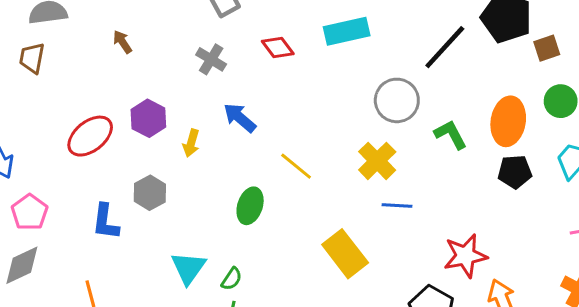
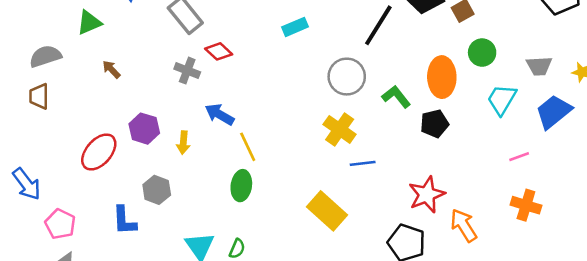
cyan rectangle: (347, 31) -> (295, 27), size x0.7
red diamond: (278, 47) -> (219, 51), moved
yellow line: (296, 166) -> (248, 147), moved, turned 36
black pentagon: (515, 172) -> (434, 124), moved

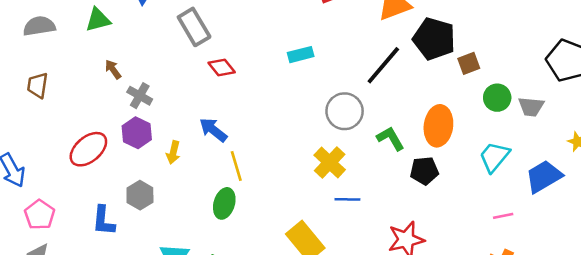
green circle: (482, 53) -> (497, 98), moved
gray semicircle: (45, 56) -> (39, 26), moved
gray trapezoid: (539, 66) -> (531, 107), moved
gray cross: (187, 71) -> (140, 96), moved

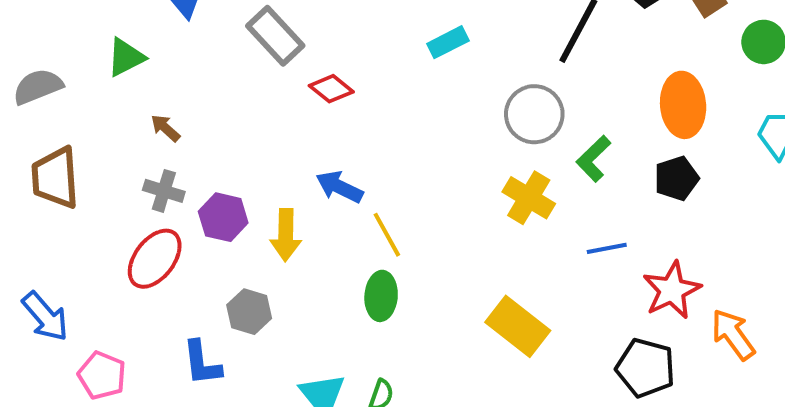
brown trapezoid: (38, 85) -> (55, 178), size x1.5
gray cross: (140, 96) -> (164, 191), moved
green L-shape: (391, 138) -> (594, 159), moved, turned -92
yellow arrow: (173, 152) -> (286, 235), size x1.4
blue line: (347, 199) -> (607, 248), moved

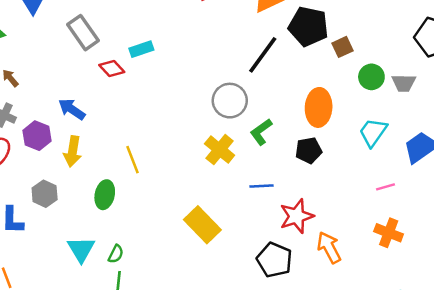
cyan rectangle: (448, 42) -> (141, 49), moved
blue arrow: (339, 187) -> (72, 109), moved
green ellipse: (381, 296) -> (105, 195), moved

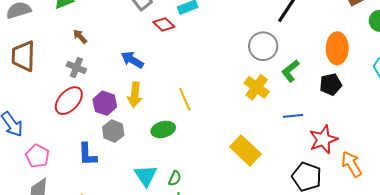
purple hexagon: (37, 136) -> (105, 103), moved
green ellipse: (105, 195) -> (163, 129), turned 65

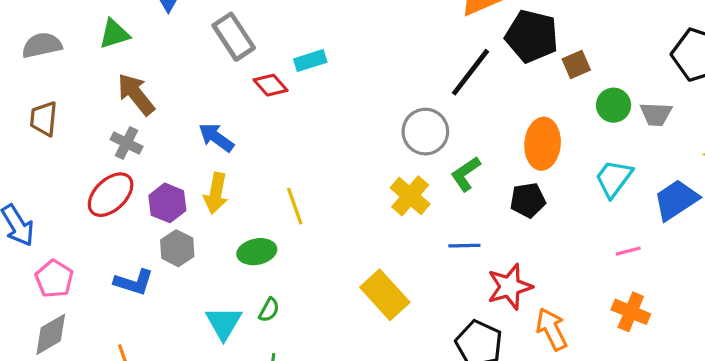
brown arrow: (80, 36) -> (136, 94), size x1.8
brown trapezoid: (23, 56) -> (44, 119), size x0.7
blue L-shape: (87, 154) -> (134, 282), turned -75
green semicircle: (175, 178) -> (269, 310), moved

